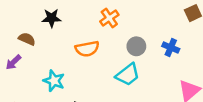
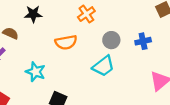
blue cross: (171, 48) -> (143, 41), turned -35

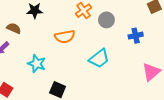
gray circle: (111, 40) -> (106, 20), moved

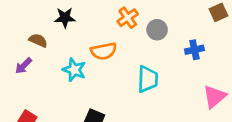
cyan trapezoid: (99, 58) -> (148, 79), turned -50
cyan star: (37, 64) -> (74, 70), moved

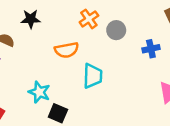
cyan star: (74, 70) -> (39, 92), moved
cyan trapezoid: (148, 79) -> (93, 76), moved

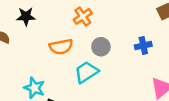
gray circle: (116, 30) -> (101, 47), moved
cyan trapezoid: (93, 76) -> (86, 72), turned -125

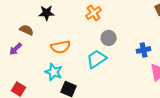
blue cross: (143, 46) -> (144, 50), moved
orange semicircle: (61, 47) -> (61, 47), moved

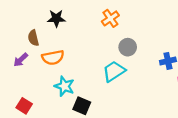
brown semicircle: (27, 30) -> (33, 38), turned -128
orange semicircle: (61, 47) -> (53, 58), moved

